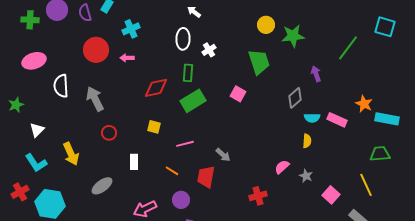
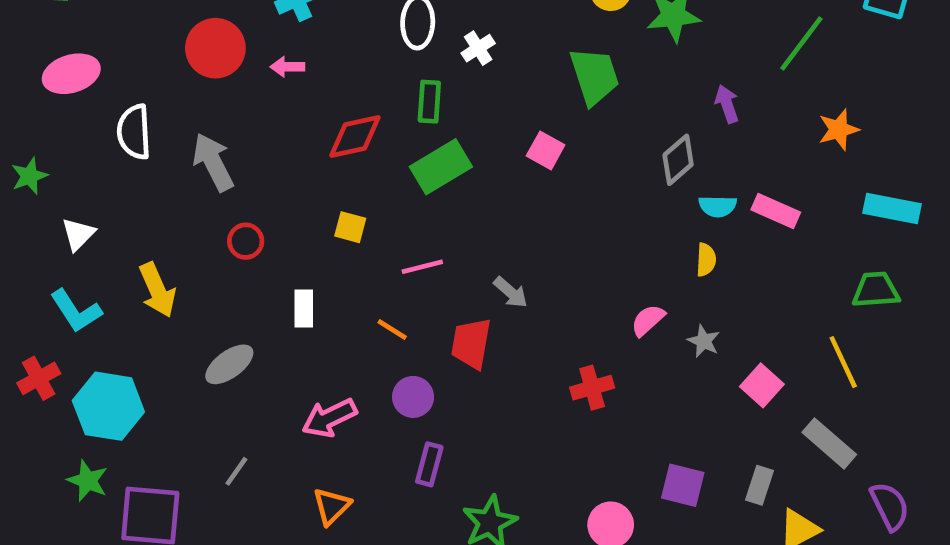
orange star: (364, 104) -> (839, 130), moved, turned 30

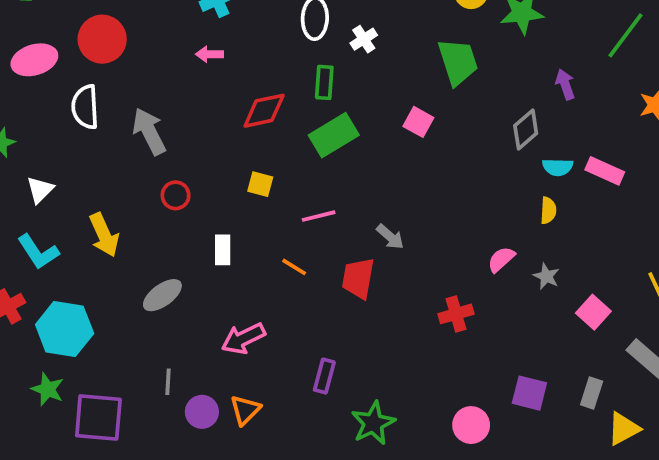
red circle: (215, 48) -> (102, 39), moved
purple circle: (413, 397) -> (202, 412), moved
gray line: (236, 471) -> (168, 382), turned -32

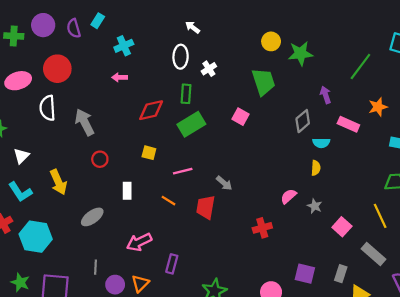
pink rectangle: (605, 171) -> (348, 124), moved
purple rectangle: (324, 376) -> (172, 264), moved
green star: (48, 389) -> (20, 282), moved

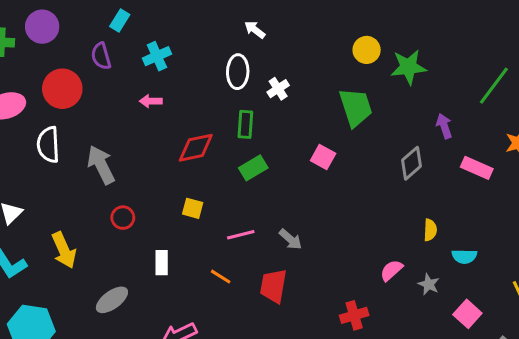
purple semicircle: (74, 28) -> (101, 56), moved
green rectangle: (191, 124) -> (253, 168), size x0.7
cyan semicircle: (321, 143) -> (464, 256), moved
gray arrow: (224, 183) -> (290, 239), moved

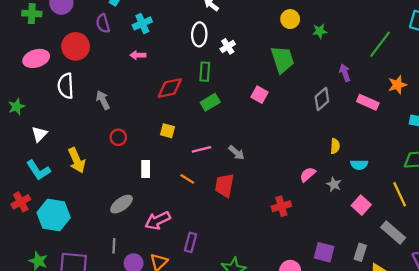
green star: (408, 67) -> (320, 31), size x0.6
gray arrow: (101, 165) -> (103, 100), size x0.7
gray ellipse: (112, 300) -> (122, 204), moved

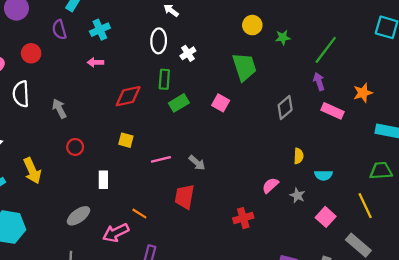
green line: (380, 44) -> (326, 50), moved
red circle: (76, 46) -> (31, 53), size x0.7
purple arrow: (345, 73) -> (319, 82), moved
green rectangle: (210, 102) -> (179, 103), moved
orange line: (187, 179) -> (139, 214), moved

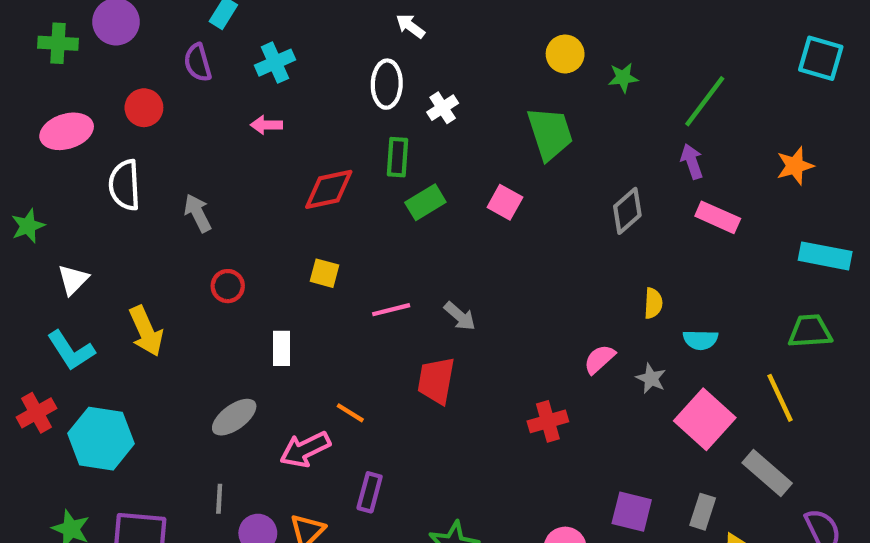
orange star: (363, 93) -> (795, 166), moved
pink square: (326, 217) -> (705, 419), size x1.5

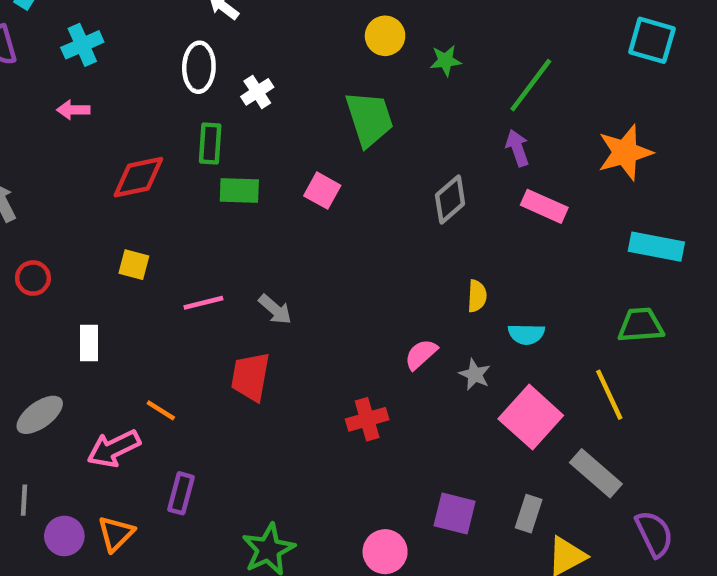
orange star: (795, 166) -> (625, 152), size x1.4
green rectangle: (425, 202) -> (239, 191), turned 33

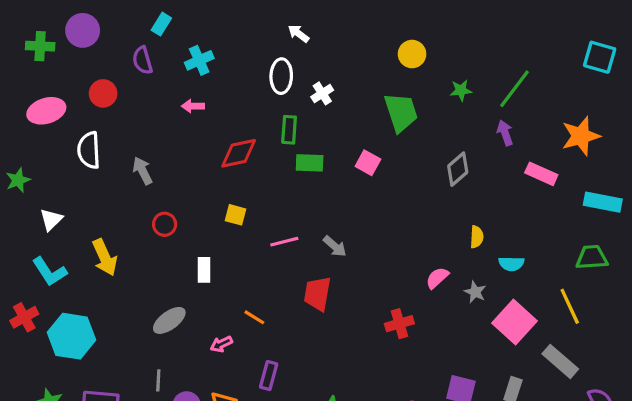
green star: (446, 61) -> (461, 90), moved
pink rectangle: (544, 206) -> (541, 174), moved
pink arrow: (114, 448) -> (221, 344), size x0.6

